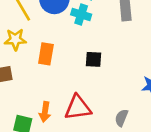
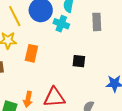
black square: (94, 59) -> (79, 61), moved

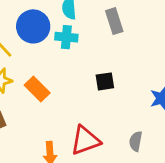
orange rectangle: (31, 53) -> (37, 89), turned -42

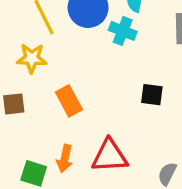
orange rectangle: (37, 89) -> (69, 101), moved

